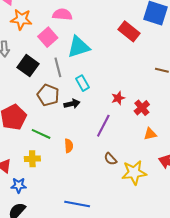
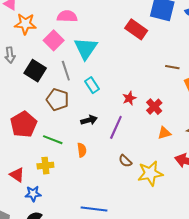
cyan triangle: (79, 47) -> (86, 48), turned -35
black arrow: (72, 104) -> (89, 120), moved

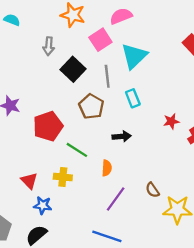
pink semicircle: (67, 16) -> (121, 16), turned -36
purple line: (116, 127) -> (116, 199), moved

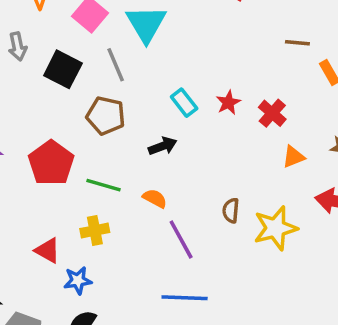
cyan rectangle: (133, 98) -> (184, 103), moved
orange semicircle: (107, 168) -> (155, 198), turned -49
brown semicircle: (152, 190) -> (231, 210), turned 56
purple line: (116, 199) -> (181, 240), turned -48

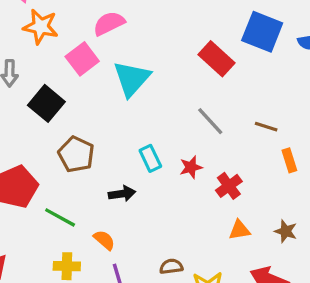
gray line: (116, 65) -> (210, 121), moved, turned -32
brown semicircle: (231, 210) -> (171, 266), turned 65
yellow cross: (95, 230) -> (67, 266), moved

